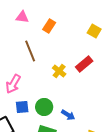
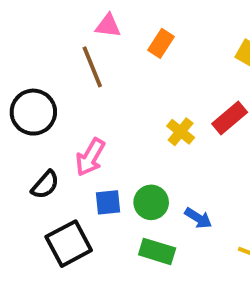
brown line: (30, 51) -> (92, 67), moved

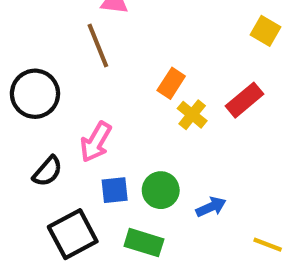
orange rectangle: (161, 43) -> (171, 83), moved
blue arrow: (198, 218) -> (211, 207), turned -56
green rectangle: (157, 251) -> (144, 243), moved

